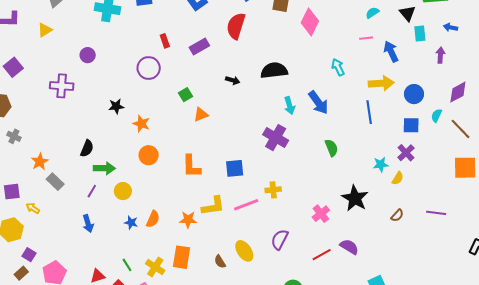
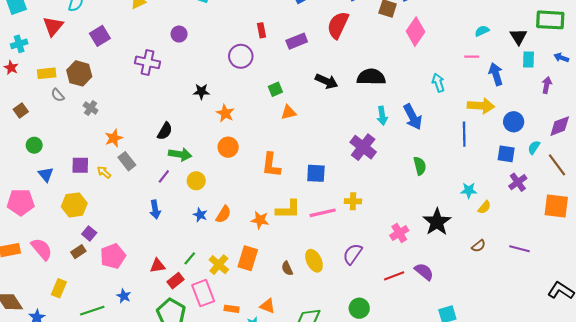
black arrow: (233, 80) -> (327, 81), size x1.5
purple cross: (406, 153) -> (518, 182), moved
yellow arrow: (33, 208) -> (104, 172), moved
green line: (127, 265) -> (190, 258), turned 64

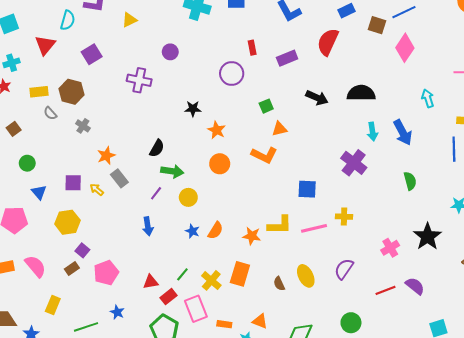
orange L-shape: (271, 165) -> (264, 155), moved, turned -70

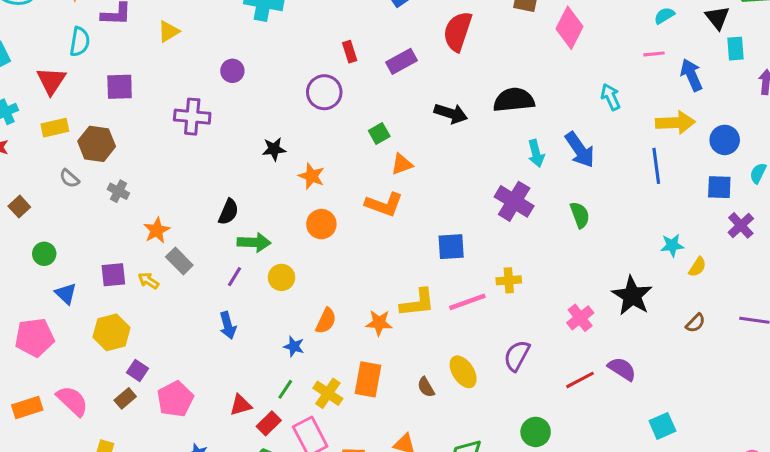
purple square: (92, 54) -> (120, 87), turned 36
yellow rectangle: (39, 92) -> (55, 128), moved
green semicircle: (410, 181) -> (580, 215), moved
blue star: (192, 231) -> (294, 346), moved

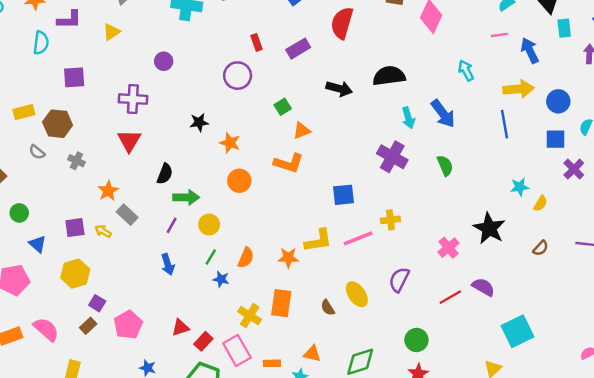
red triangle: (51, 81) -> (129, 141), moved
green line: (285, 389) -> (211, 257), moved
cyan square: (662, 426) -> (517, 331), size x1.5

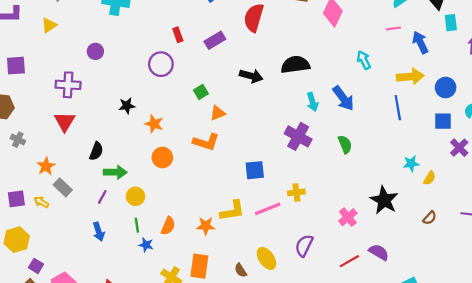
green line: (211, 257) -> (137, 225), turned -40

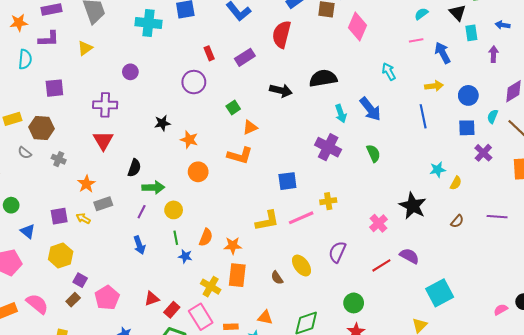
yellow arrow: (410, 77) -> (434, 86), size x0.7
gray rectangle: (63, 187) -> (103, 204), turned -60
orange star: (206, 226) -> (233, 246), moved

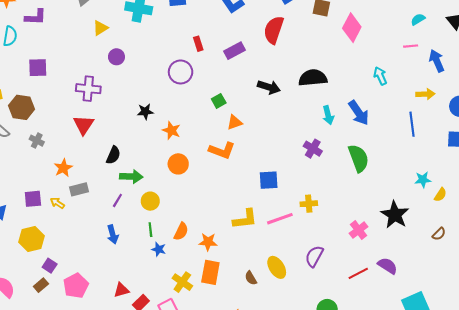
yellow triangle: (85, 48) -> (100, 28), moved
purple cross: (328, 147) -> (313, 149), size x0.7
green semicircle: (373, 153) -> (359, 158), size x1.5

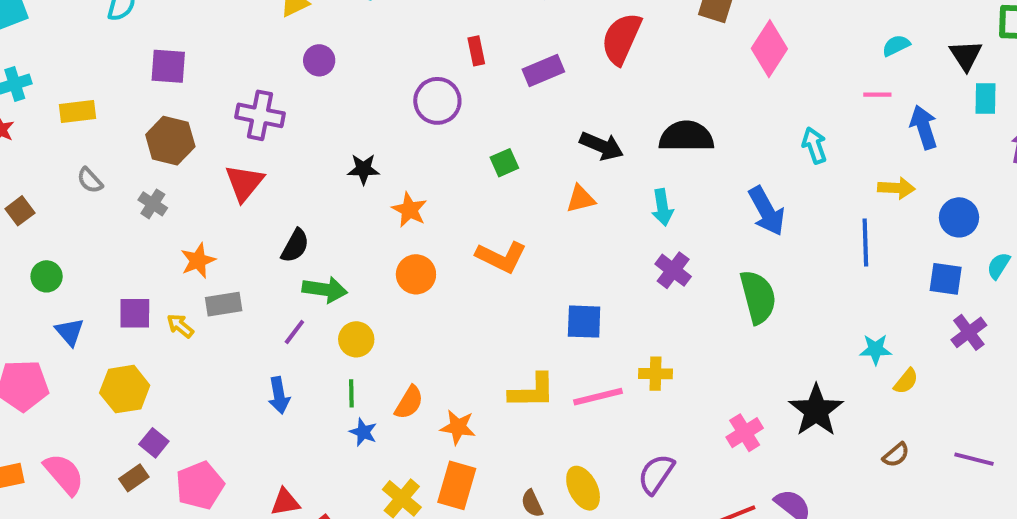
brown hexagon: (22, 107) -> (170, 141), moved
cyan arrow: (328, 115) -> (662, 207), moved
orange triangle: (234, 122) -> (581, 199), moved

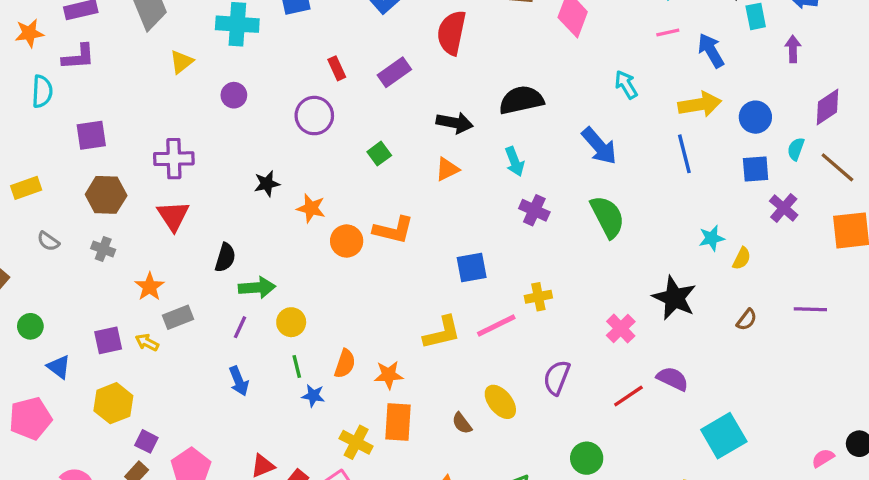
purple circle: (319, 60) -> (234, 95), moved
yellow arrow: (896, 188) -> (700, 104), size x1.4
orange circle: (416, 274) -> (347, 241), moved

